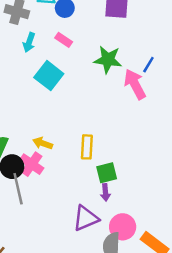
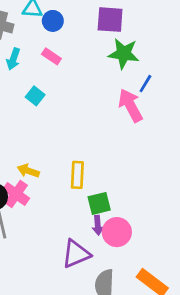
green star: (108, 60) -> (124, 54), moved
cyan square: (49, 76) -> (35, 96), size x0.6
pink circle: (123, 227) -> (117, 232), moved

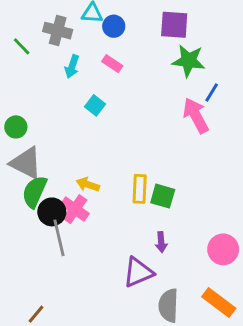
green square: (99, 203) -> (163, 196), moved, turned 30
pink circle: (117, 232) -> (223, 249), moved

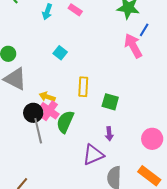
cyan square: (95, 105) -> (60, 53), moved
yellow arrow: (88, 185) -> (47, 97), moved
yellow rectangle: (140, 189) -> (83, 87), moved
green semicircle: (35, 192) -> (65, 122), moved

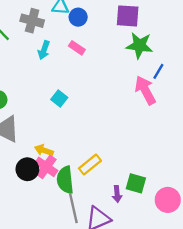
yellow rectangle: (83, 87) -> (90, 165), moved, turned 48
green square: (110, 102) -> (136, 183), moved
green semicircle: (65, 122) -> (65, 180), turned -30
gray line: (38, 131) -> (73, 208), moved

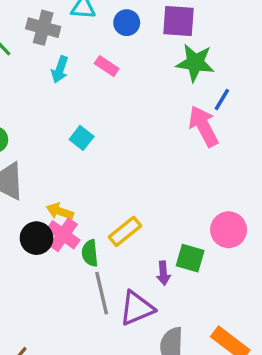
blue circle: (78, 17) -> (127, 23), moved
green semicircle: (65, 180) -> (90, 253), size x0.7
pink circle: (168, 200) -> (229, 230), moved

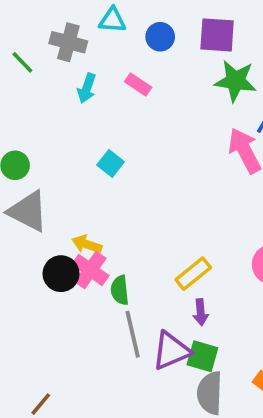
yellow rectangle: (125, 231) -> (193, 274), moved
green square: (190, 258) -> (202, 356), moved

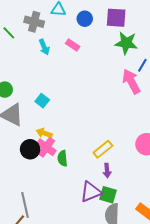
cyan arrow: (87, 88) -> (44, 47), turned -42
cyan square: (111, 163) -> (42, 101), moved
gray line: (133, 334) -> (25, 205), moved

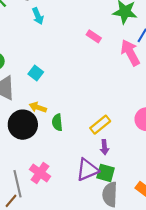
pink rectangle: (73, 45) -> (94, 36), moved
pink cross: (46, 147) -> (40, 173), moved
black circle: (30, 149) -> (23, 125), size x1.4
green semicircle: (62, 158) -> (57, 122), moved

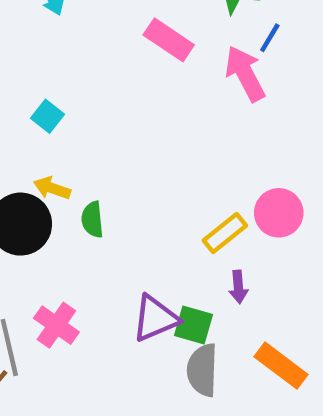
pink rectangle: (94, 36) -> (169, 40), size x1.5
yellow rectangle: (100, 125) -> (225, 233), moved
purple arrow: (104, 147) -> (238, 287), moved

